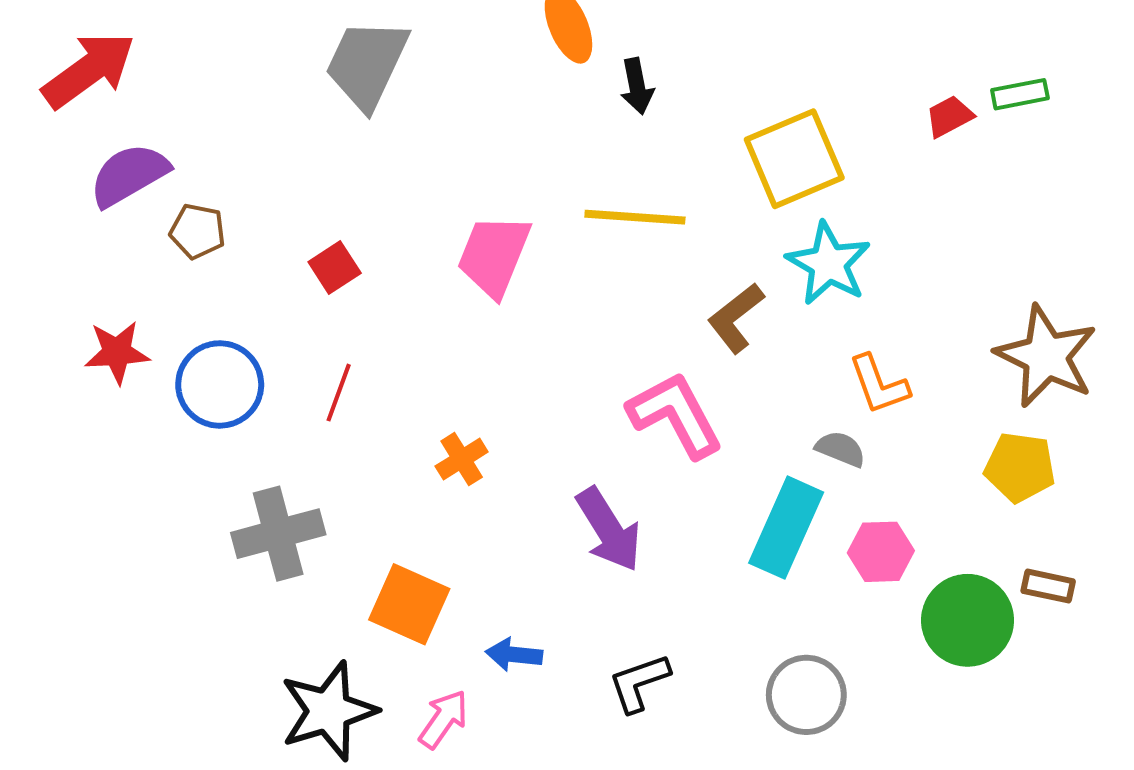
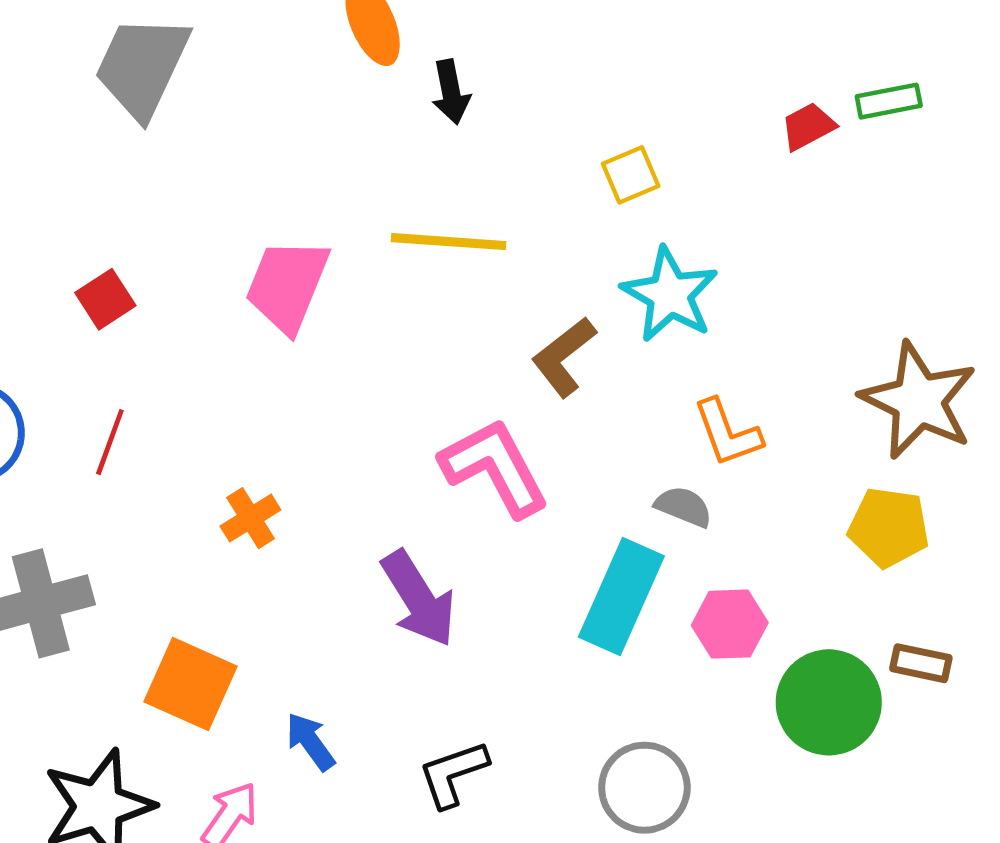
yellow square: (794, 159) -> (631, 175), size x0.5
blue arrow: (514, 655) -> (310, 742), turned 48

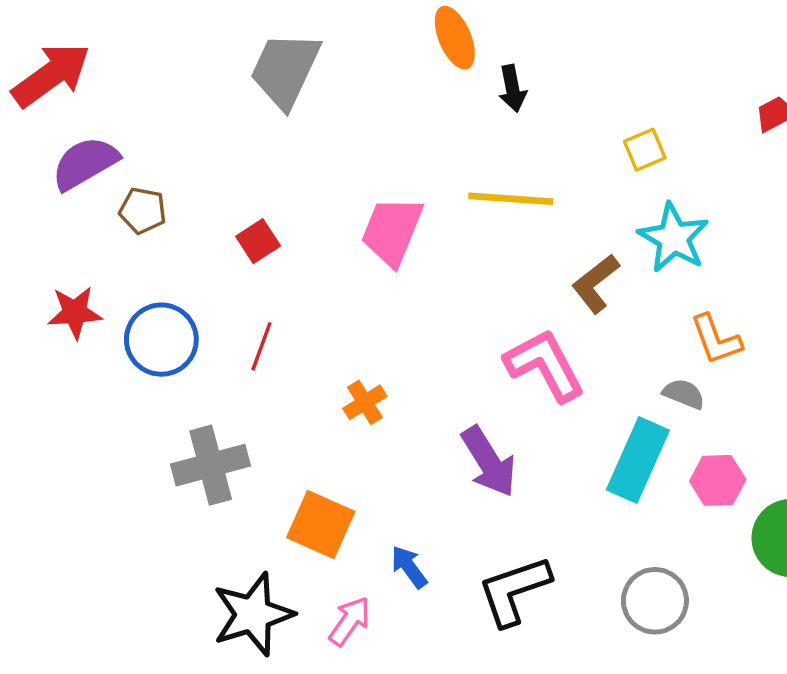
black L-shape: (453, 774) -> (514, 591), size x1.4

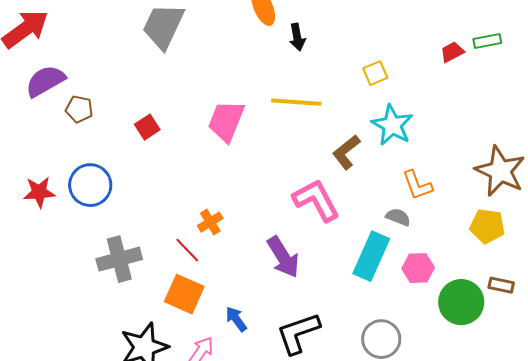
red star: (75, 312) -> (39, 192), moved
red line: (261, 346) -> (187, 250), moved, turned -64

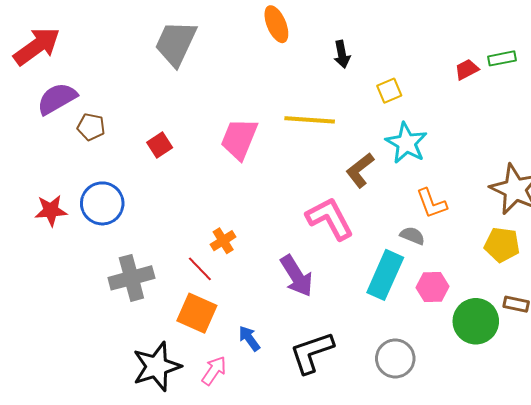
black arrow: (297, 37) -> (342, 54), moved

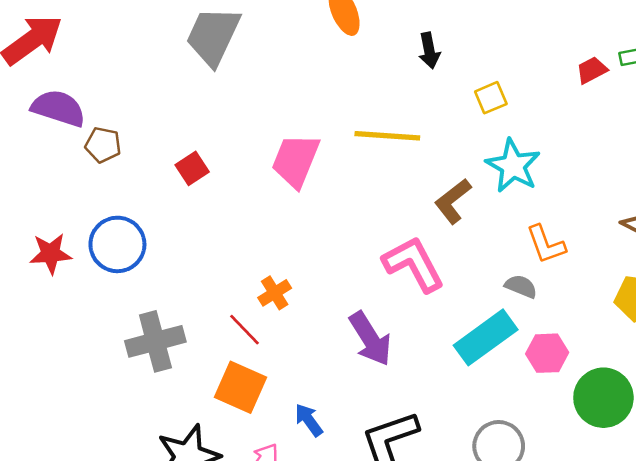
purple semicircle: (57, 99) -> (58, 108), turned 48
cyan rectangle: (385, 275) -> (486, 337), turned 30

